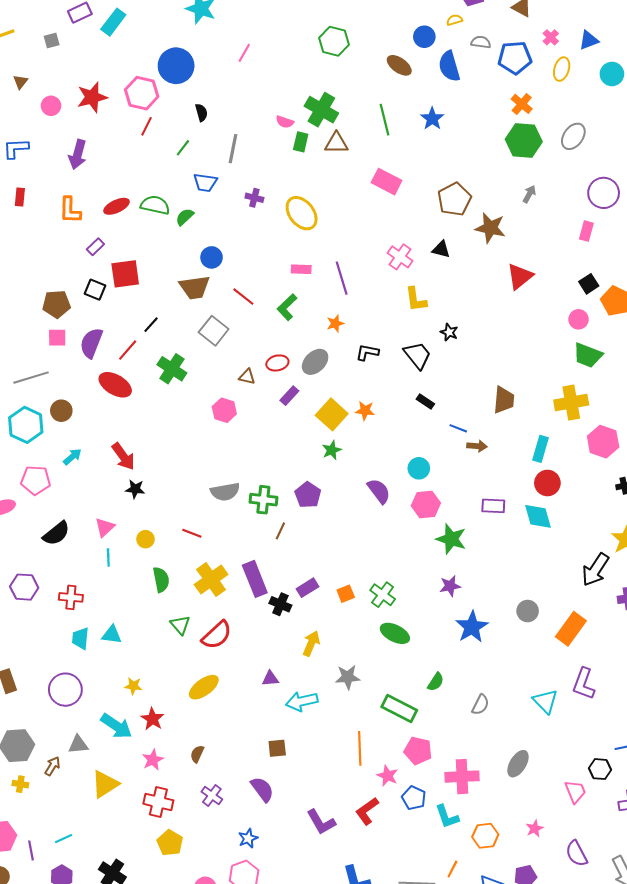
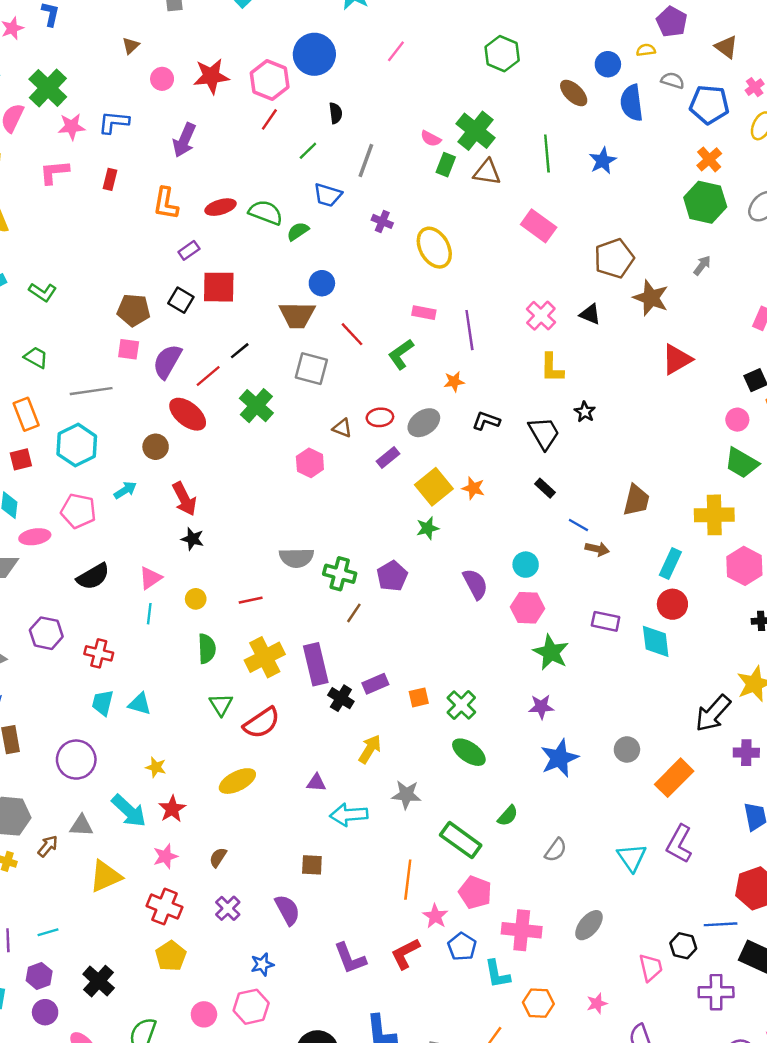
gray square: (214, 331) -> (311, 369), turned -32
brown circle: (61, 411) -> (156, 447), moved
red line: (192, 533) -> (251, 600), turned -42

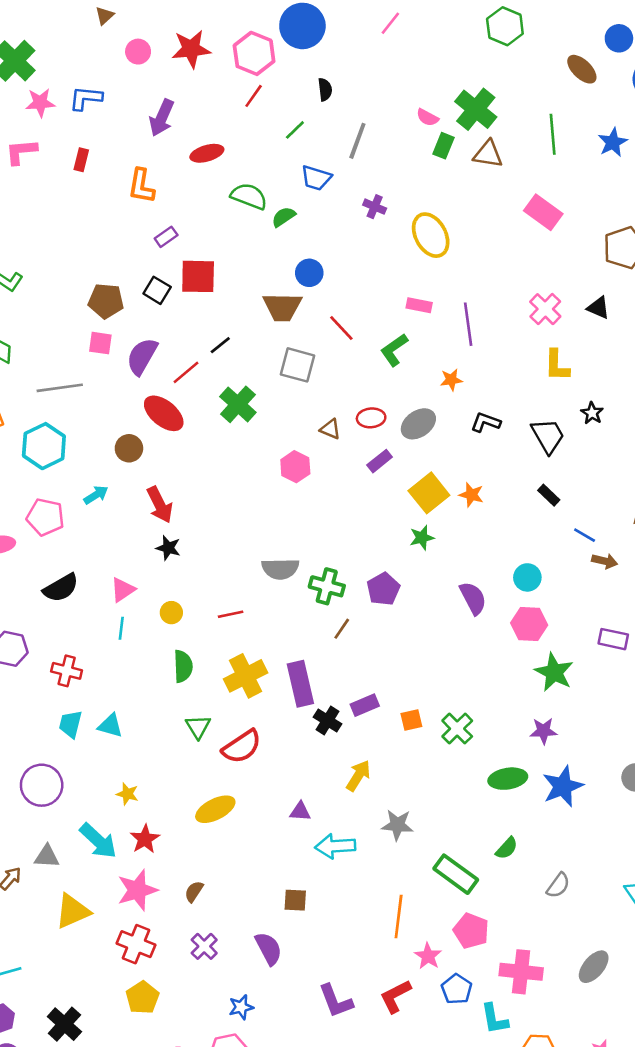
red ellipse: (221, 207) -> (207, 153), moved
green ellipse: (469, 752) -> (508, 779), moved, turned -44
pink star: (165, 856) -> (137, 890), size x1.5

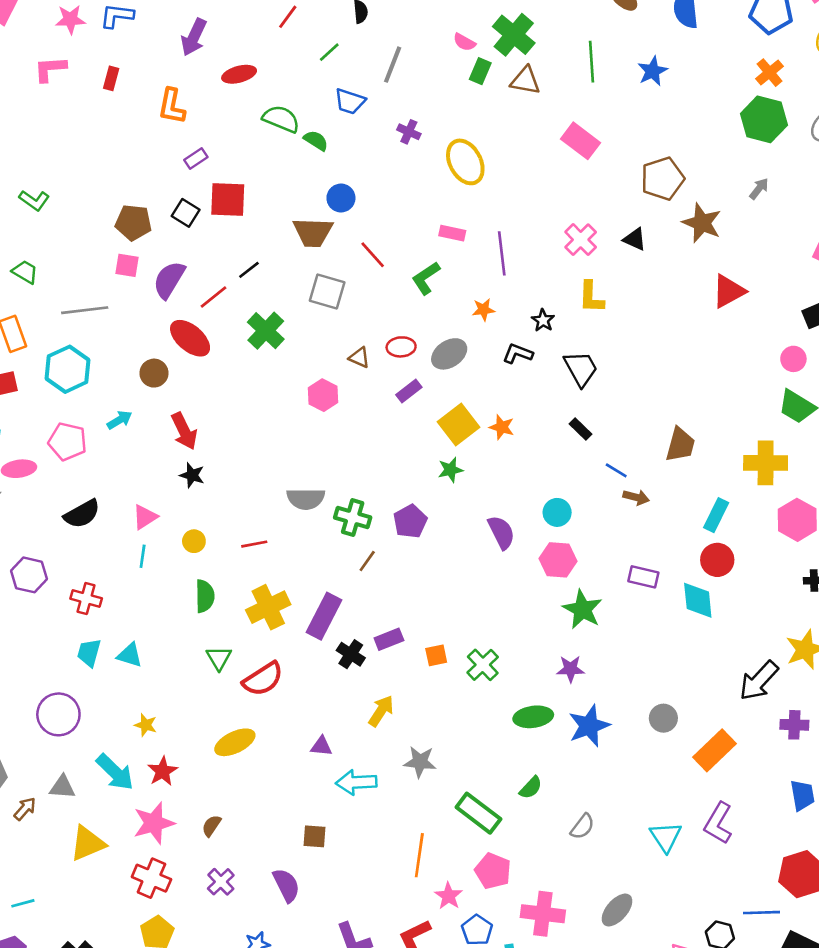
green semicircle: (284, 217) -> (316, 140), turned 65
black star: (592, 413) -> (543, 320), moved
purple rectangle: (300, 684) -> (324, 616), turned 39

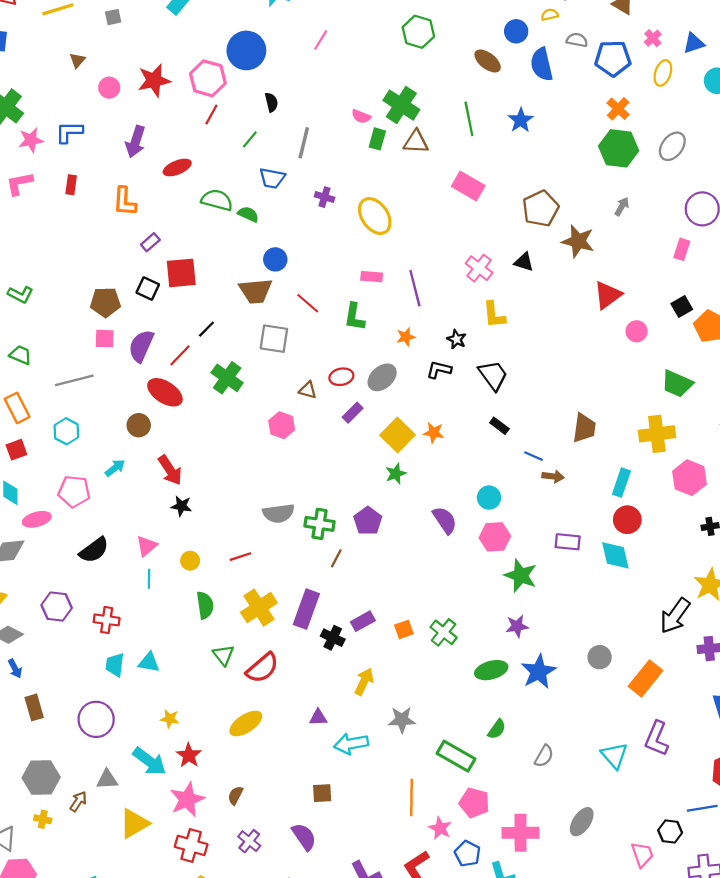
green L-shape: (426, 278) -> (354, 317), turned -40
pink circle: (793, 359) -> (637, 331), moved
cyan hexagon: (67, 369) -> (66, 431), size x0.7

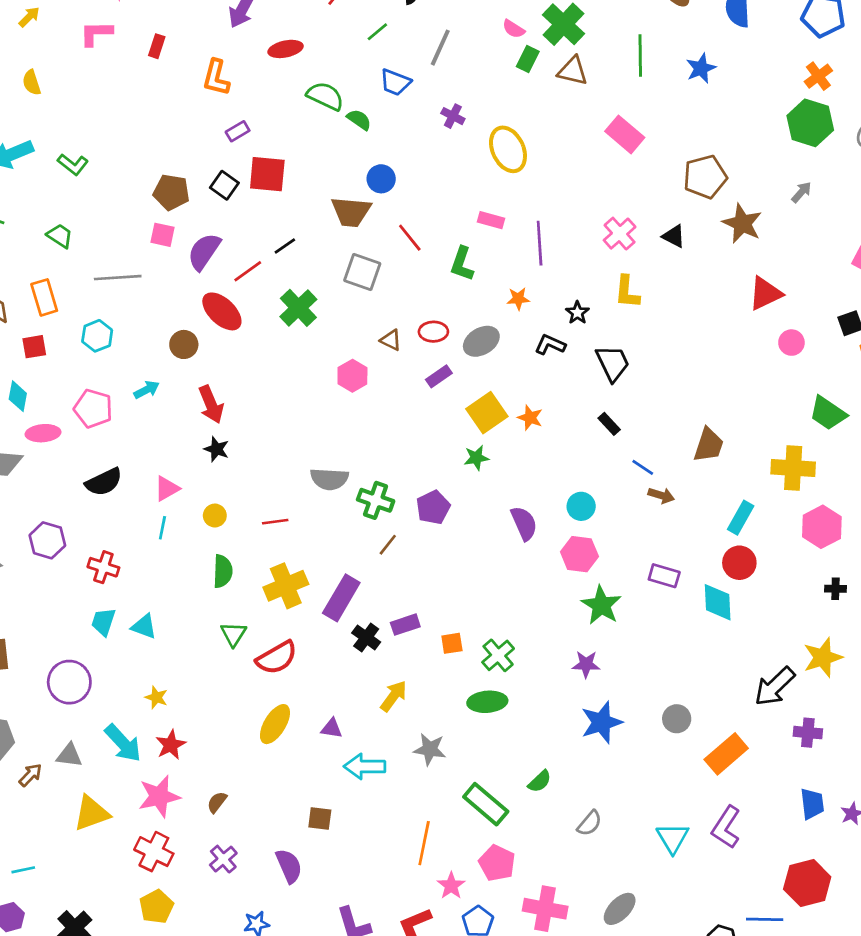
green ellipse: (491, 670) -> (487, 702), moved
yellow ellipse: (246, 724) -> (275, 724), moved, turned -36

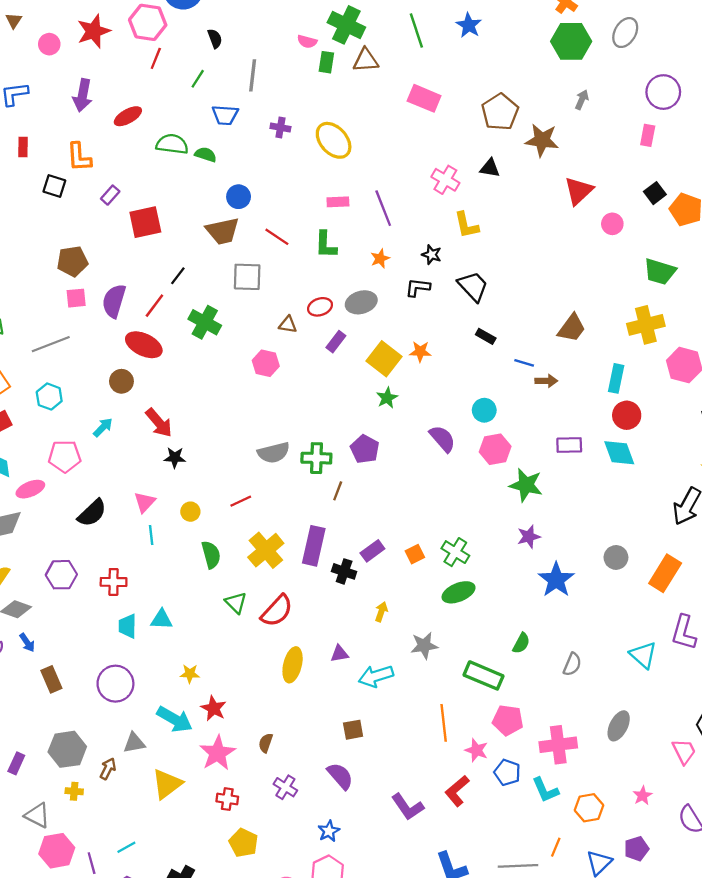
black square: (224, 185) -> (54, 186), moved
gray ellipse: (481, 341) -> (361, 302), turned 32
brown trapezoid: (709, 445) -> (572, 328), turned 36
yellow arrow: (394, 696) -> (381, 612), size x0.7
red cross: (154, 852) -> (227, 799), size x0.7

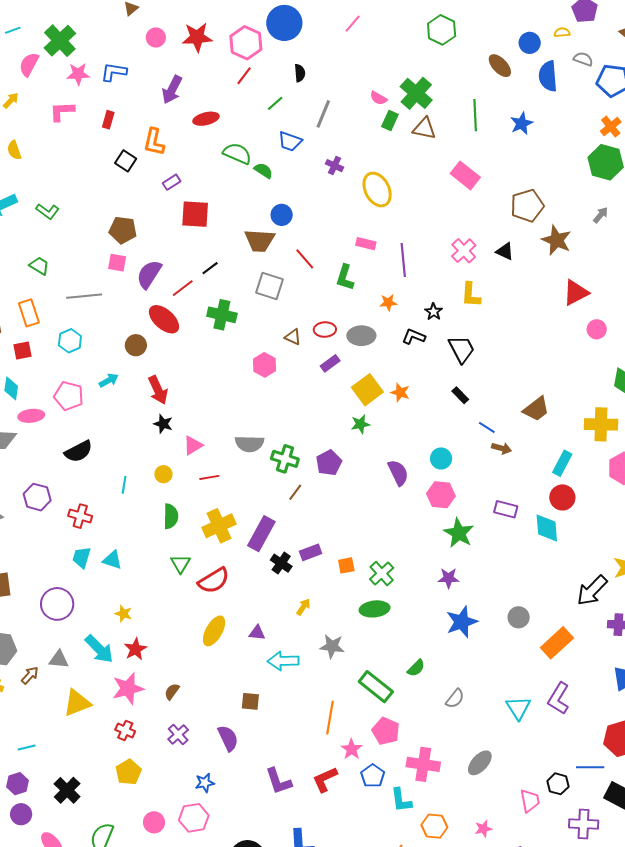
green cross: (205, 322) -> (222, 315), turned -32
pink triangle: (145, 502) -> (193, 445), moved

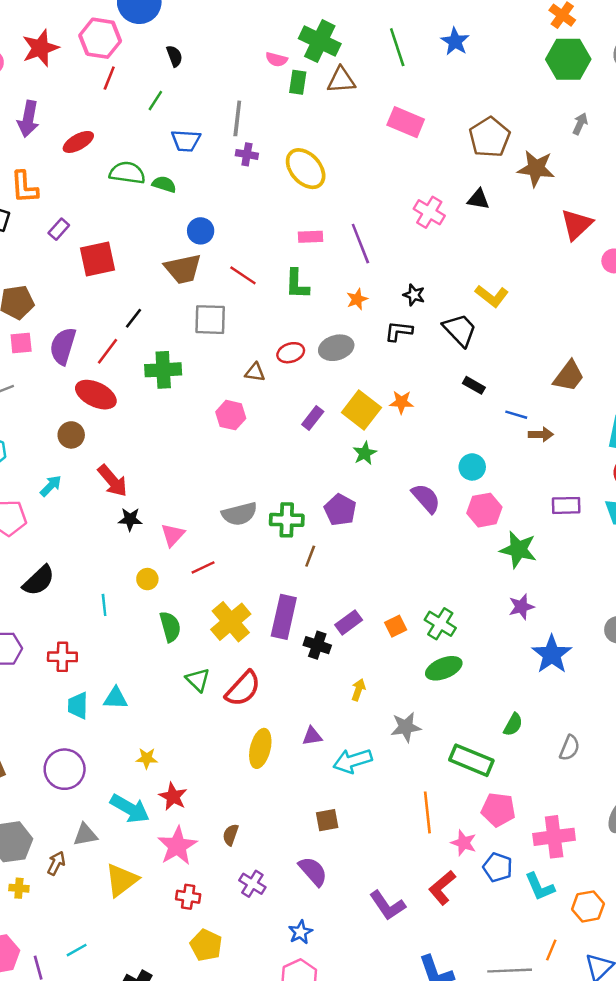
gray line: (323, 114) -> (237, 118), moved
yellow L-shape: (471, 295) -> (492, 296), moved, turned -40
purple rectangle: (330, 363) -> (313, 418), moved

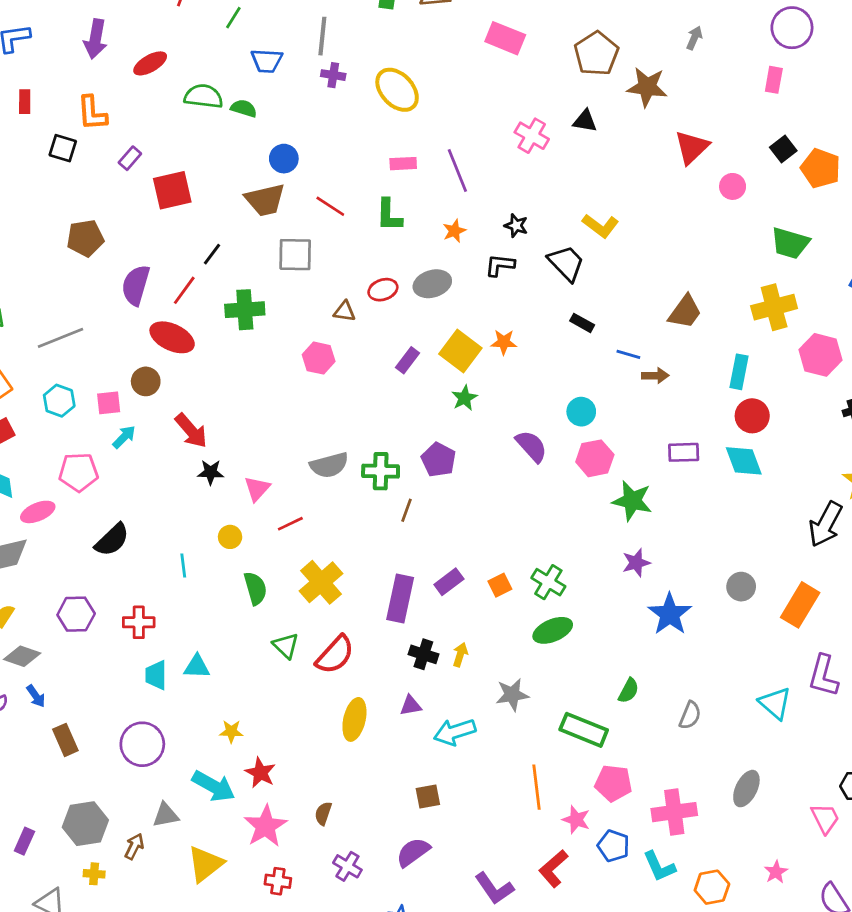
pink square: (21, 343) -> (109, 403), moved
purple rectangle: (284, 617) -> (400, 598), moved
black cross: (317, 645) -> (423, 654), moved
purple semicircle: (313, 871) -> (413, 852), turned -84

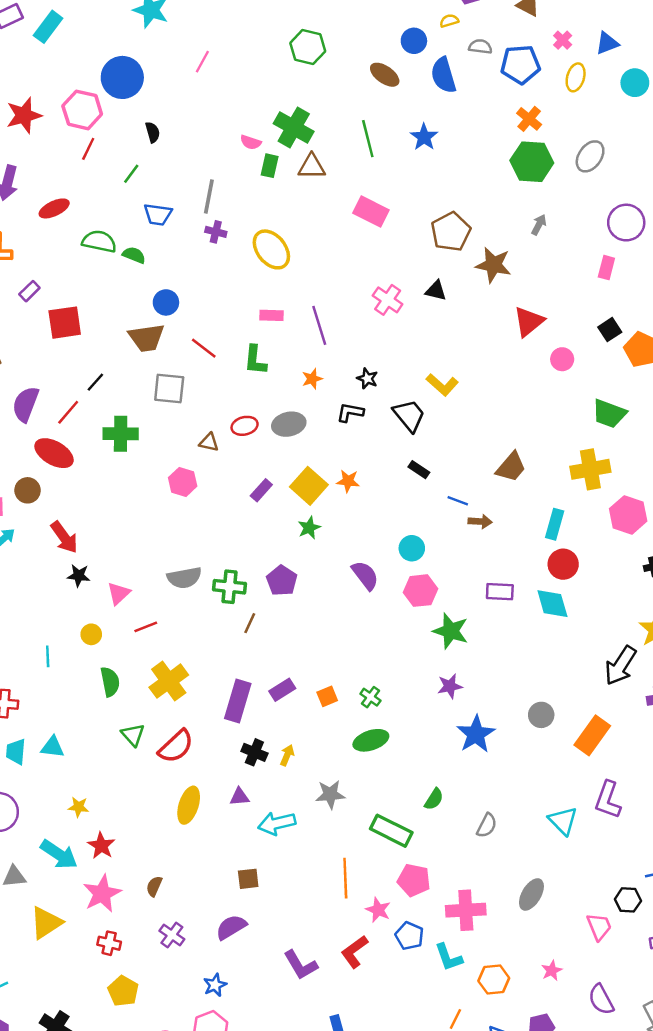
green cross: (548, 582) -> (370, 697), size x0.7

